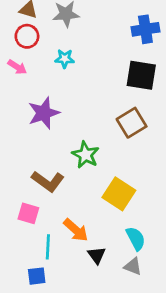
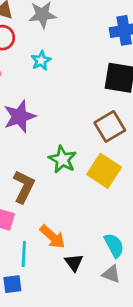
cyan star: (65, 59) -> (41, 61), turned -30
brown L-shape: (48, 181) -> (24, 187), turned -100
yellow square: (119, 194) -> (104, 171), moved

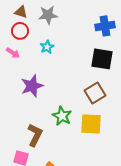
yellow square: (104, 171) -> (91, 124), turned -30

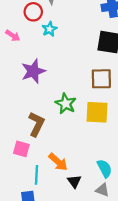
red circle: (20, 31) -> (33, 12), moved
brown square: (95, 93) -> (101, 79), turned 30

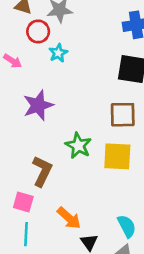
cyan line: (37, 175) -> (26, 234), moved

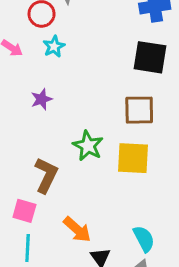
cyan star: (58, 53) -> (54, 46), moved
purple star: (38, 105) -> (42, 99), size x0.6

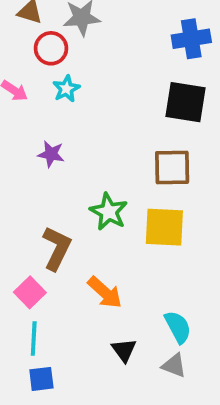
purple star: (42, 99) -> (51, 154), turned 30
pink square: (24, 211) -> (30, 292), turned 30
orange arrow: (77, 229) -> (105, 292), moved

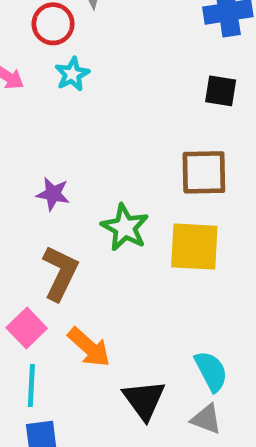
black square: (186, 102) -> (221, 91), size x0.6
purple star: (51, 154) -> (53, 194), moved
orange arrow: (105, 292) -> (89, 347), moved
black triangle: (124, 350) -> (144, 400), size x1.4

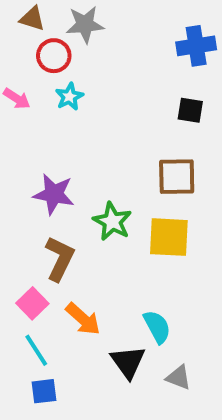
purple star: (53, 194) -> (54, 194), size x1.5
cyan semicircle: (211, 371) -> (157, 327), moved
cyan line: (31, 386) -> (36, 350), turned -36

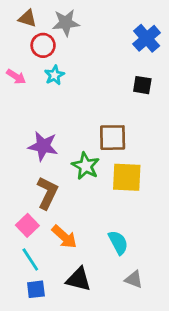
blue cross: (196, 46) -> (147, 38), turned -32
brown square: (177, 177) -> (113, 138), moved
black triangle: (128, 362) -> (79, 279), moved, turned -40

